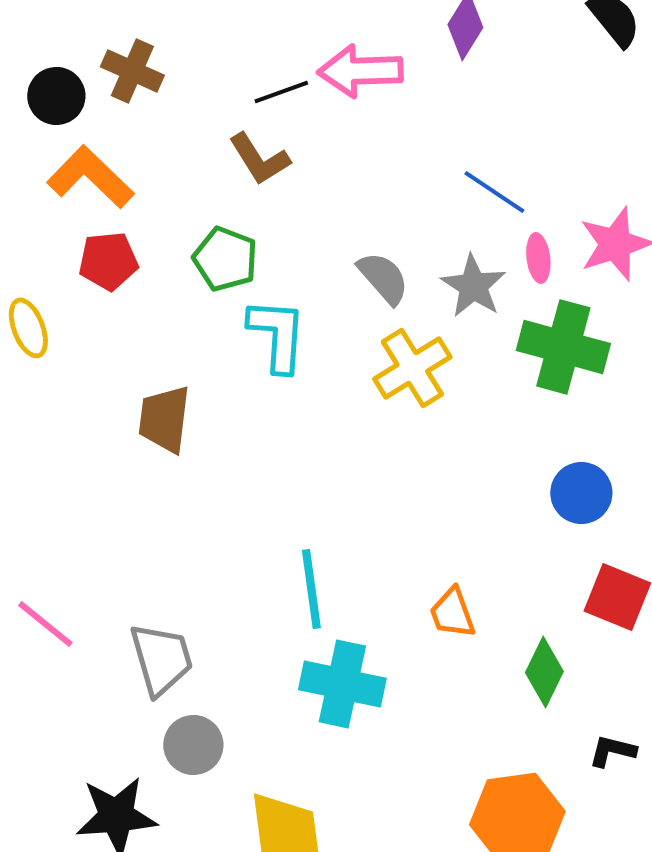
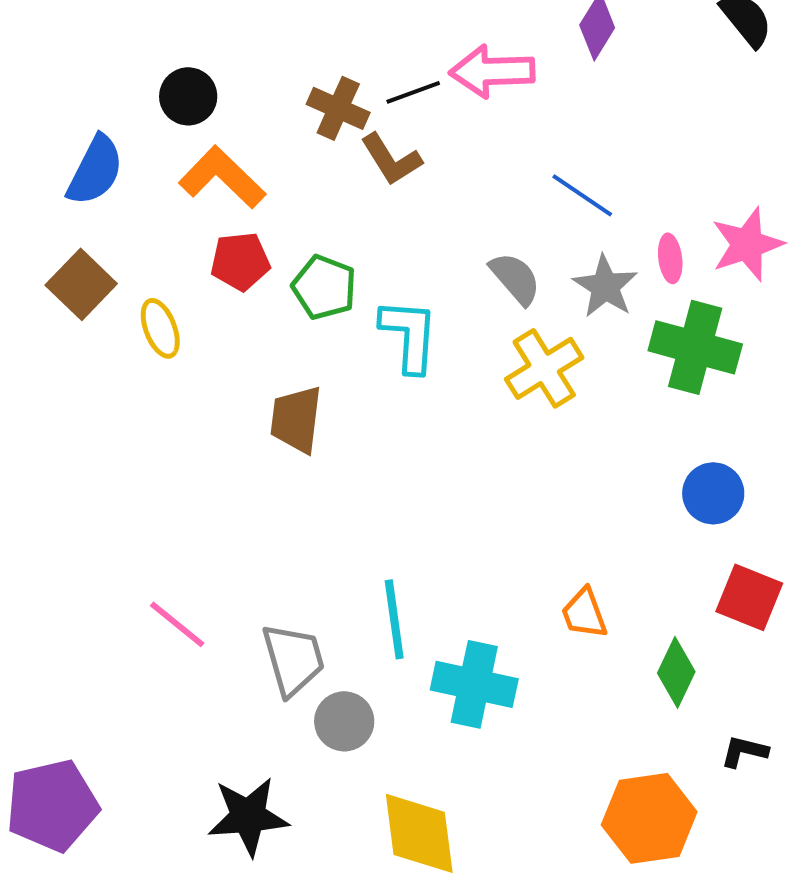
brown cross: (132, 71) -> (338, 108), moved
blue line: (494, 192) -> (582, 195), moved
green pentagon: (225, 259) -> (324, 287), moved
cyan line: (311, 589) -> (394, 619), moved
gray circle: (193, 745) -> (344, 721), moved

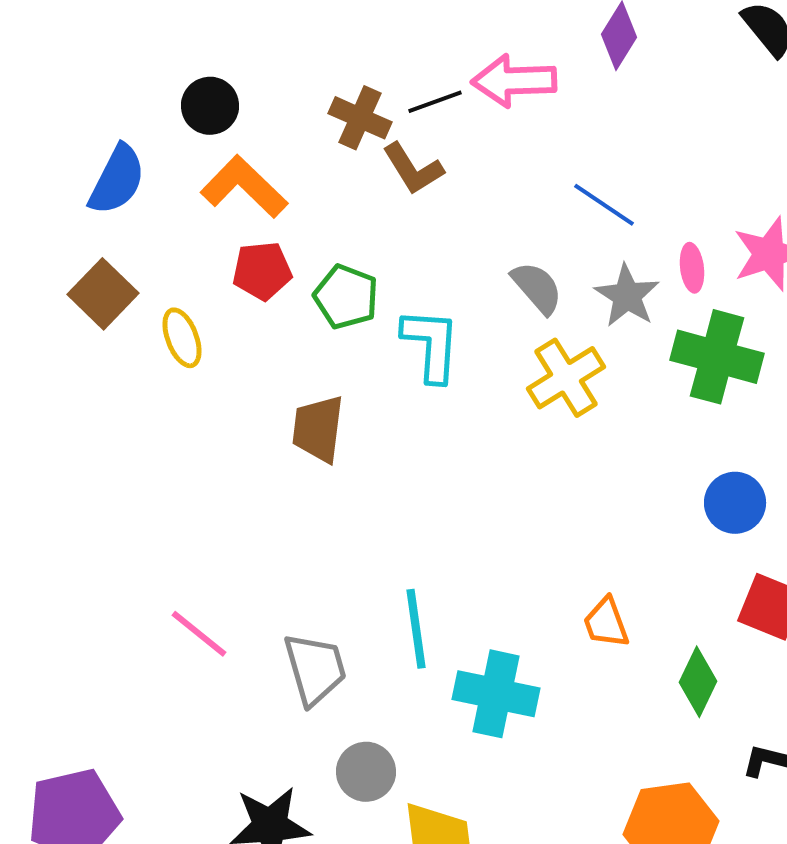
gray circle: (344, 721) -> (366, 772), moved

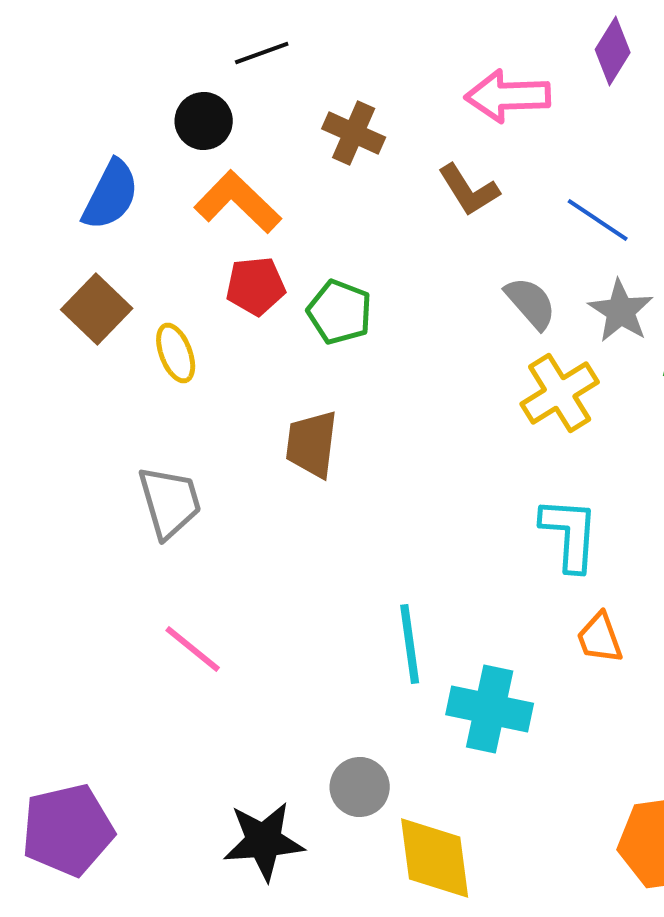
black line: (435, 102) -> (262, 53), moved
brown L-shape: (413, 169) -> (469, 190), moved
cyan L-shape: (431, 345) -> (570, 534), moved
gray trapezoid: (315, 669) -> (170, 502), moved

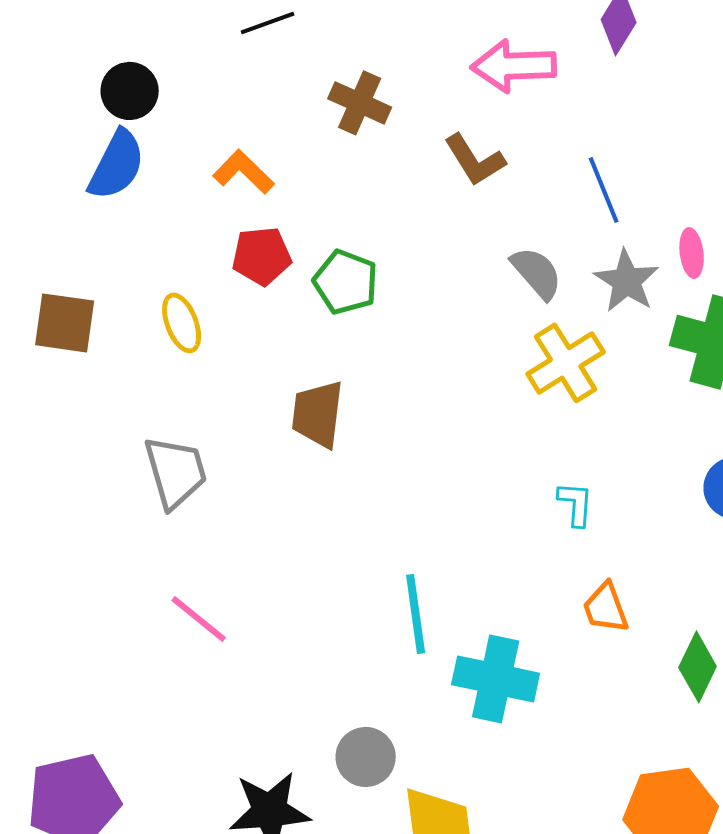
black circle: (204, 121) -> (130, 91), moved
orange L-shape: (238, 202) -> (244, 172), size x0.7
blue line: (598, 220) -> (604, 190), turned 34
brown square: (97, 309) -> (65, 323), moved, turned -36
cyan L-shape: (570, 534) -> (576, 504), size x0.6

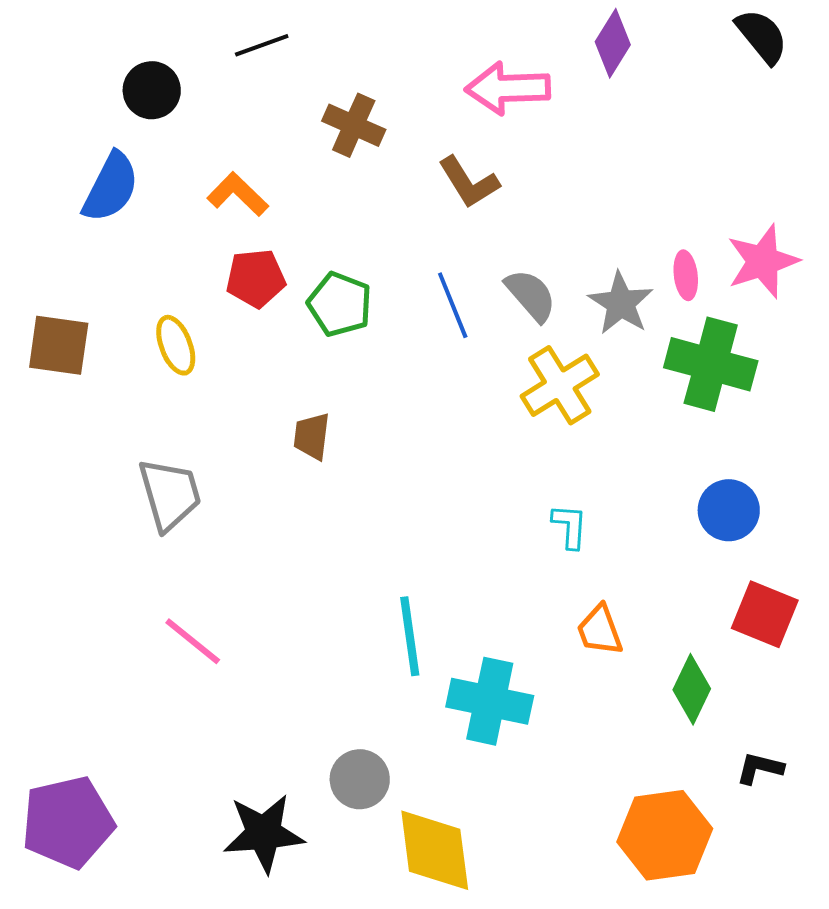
black circle: (130, 91) -> (152, 90), moved
blue line: (604, 190) -> (453, 305), moved
brown trapezoid: (318, 414) -> (312, 436), size x0.7

